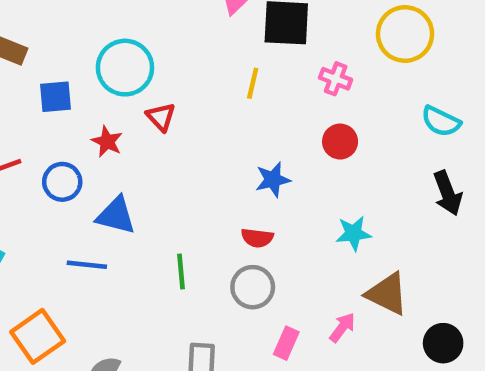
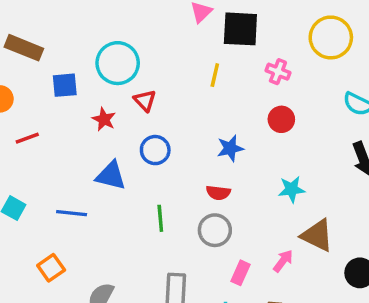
blue circle: (62, 182) -> (155, 150), moved
blue line: (87, 265) -> (72, 213), moved
orange square: (38, 336) -> (51, 268), size x0.7

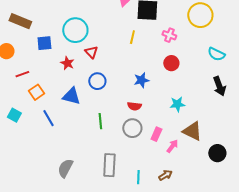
blue line: (72, 213) -> (48, 118), turned 54
orange square: (51, 268) -> (36, 92), moved
pink rectangle: (240, 273) -> (156, 134), moved

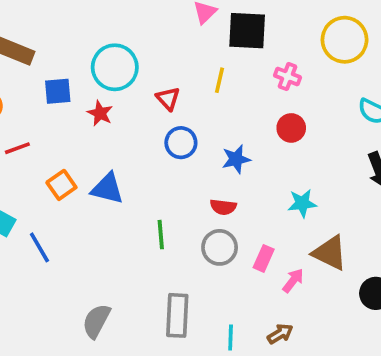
red triangle: (91, 52) -> (168, 99), moved
red star: (67, 63) -> (100, 113), moved
blue circle: (97, 81) -> (181, 143), moved
orange square: (36, 92) -> (61, 185), moved
blue line: (48, 118) -> (39, 247), moved

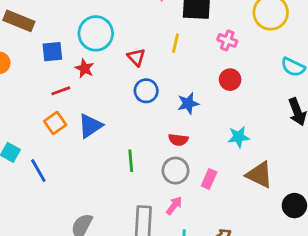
red line: (17, 148) -> (61, 91), moved
blue triangle: (107, 189) -> (90, 126), turned -48
pink arrow: (293, 281) -> (174, 206), moved

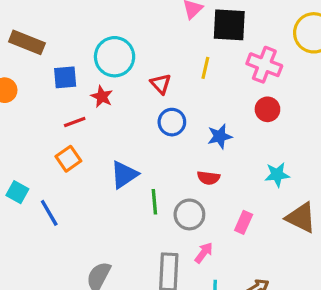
pink cross: (227, 40) -> (264, 65), size x1.5
blue triangle: (90, 126) -> (124, 175), moved
gray circle: (176, 171) -> (189, 214), moved

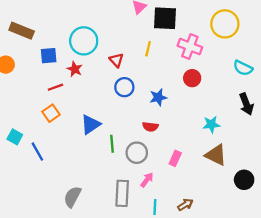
cyan star: (277, 175) -> (211, 124), moved

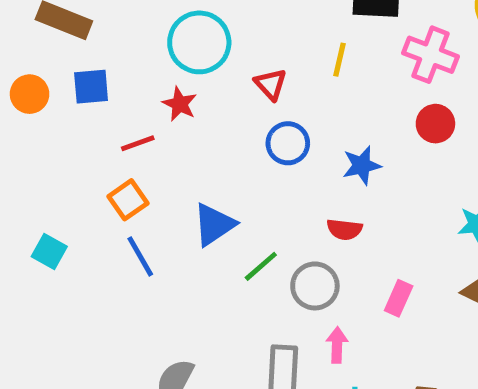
blue square: (49, 56) -> (91, 87), moved
green line: (112, 144) -> (261, 266), turned 54
blue line: (37, 152) -> (140, 256), moved
pink arrow: (147, 180) -> (337, 345), turned -35

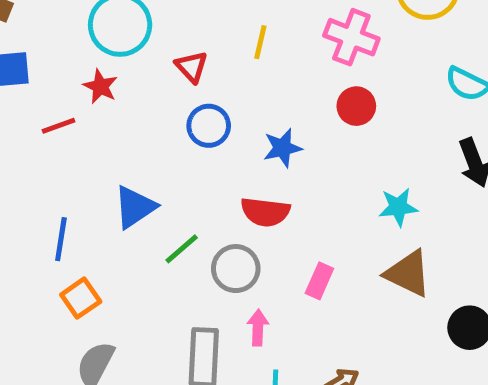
orange square: (128, 200) -> (81, 298), moved
red semicircle: (344, 229) -> (265, 212), size x1.4
blue line: (140, 256) -> (61, 239), turned 39

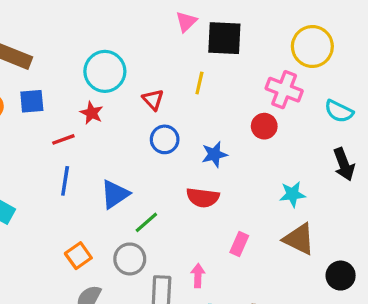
pink cross: (351, 37) -> (284, 90), moved
blue line: (61, 239) -> (65, 181), moved
gray circle: (236, 269) -> (130, 259), moved

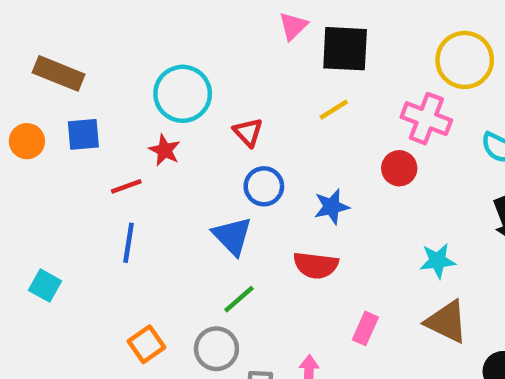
yellow line: (199, 83) -> (334, 110), moved, turned 45
blue triangle: (115, 194) -> (232, 236), moved, turned -40

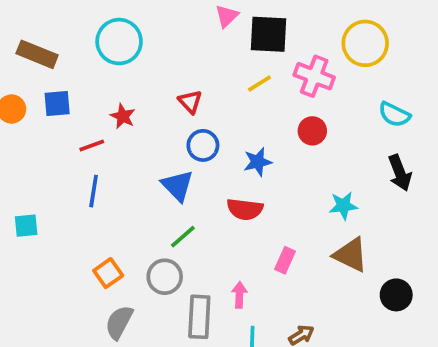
cyan circle: (183, 94) -> (119, 42), moved
pink cross: (426, 119) -> (314, 76), moved
cyan square: (45, 286) -> (26, 226), turned -35

